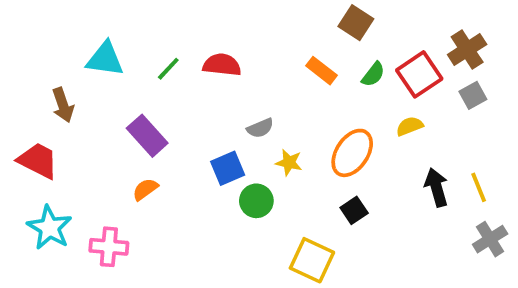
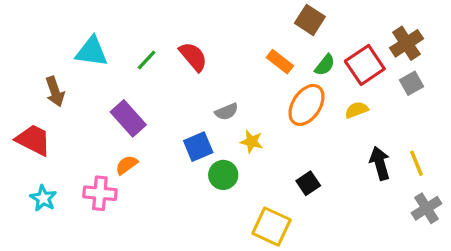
red semicircle: (222, 65) -> (193, 57), turned 44
orange ellipse: (352, 153) -> (307, 105), moved
cyan star: (50, 228) -> (43, 198), size x0.7
pink cross: (109, 247) -> (100, 193), moved

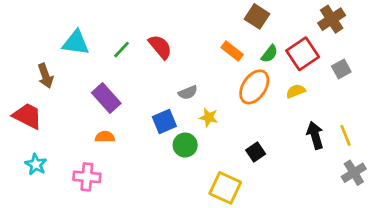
brown cross: (406, 43) -> (332, 19), moved
orange semicircle: (127, 165) -> (105, 137), turned 36
pink cross: (100, 193) -> (87, 177), moved

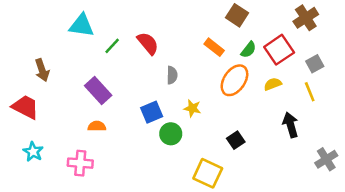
cyan triangle: (76, 43) -> (82, 25), moved
gray semicircle: (188, 92) -> (172, 75), moved, turned -66
yellow line: (346, 135) -> (310, 92), moved

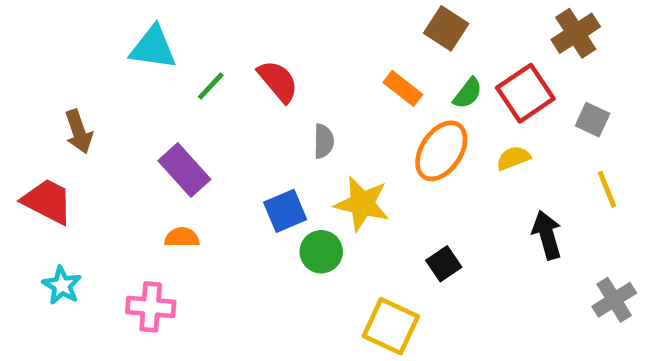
gray square: (315, 64) -> (593, 120), turned -36
yellow line: (310, 92) -> (607, 189), moved
yellow star: (192, 108) -> (362, 204), size x1.6

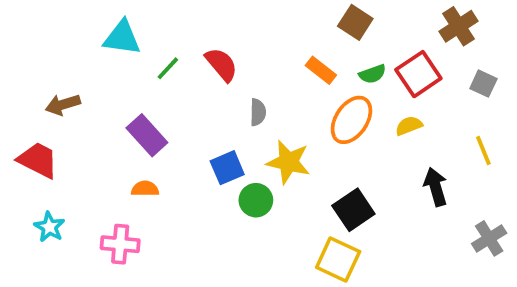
green semicircle: (468, 93) -> (373, 74), turned 32
gray square: (593, 120) -> (483, 84), moved
brown arrow: (79, 132) -> (63, 105), turned 92
black square: (444, 264) -> (353, 210), size x1.5
yellow square: (391, 326) -> (338, 259), moved

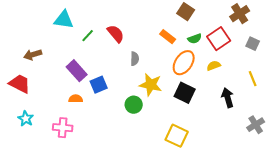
blue square: (227, 168) -> (99, 85), moved
black square: (353, 210) -> (185, 93), moved, turned -30

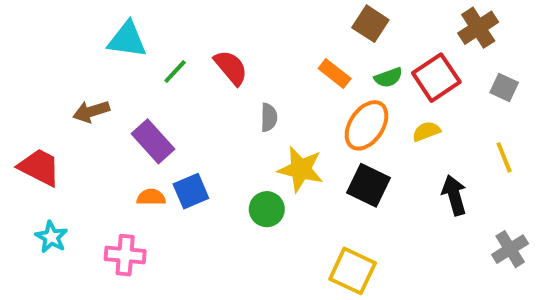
brown arrow: (33, 55) -> (91, 111), moved
blue square: (99, 85) -> (191, 191), moved

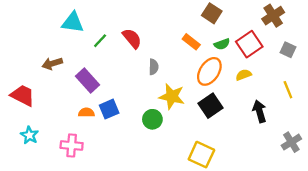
black square: (368, 185) -> (211, 106), turned 30

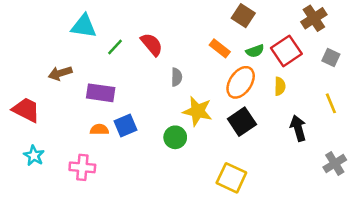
yellow semicircle: (244, 75) -> (280, 86), turned 112
purple rectangle: (88, 81) -> (101, 93), turned -40

